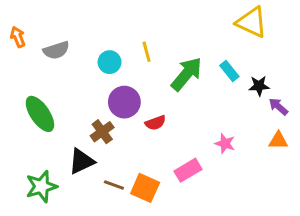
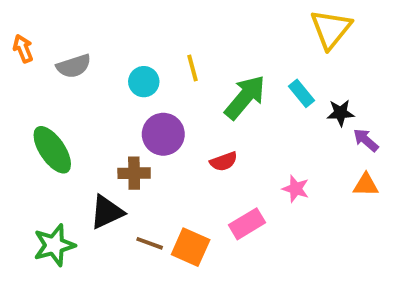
yellow triangle: (252, 22) -> (331, 29), turned 44
red semicircle: (155, 123) -> (224, 161), moved
brown cross: (102, 132) -> (134, 173), turned 35

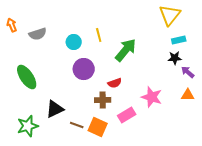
cyan rectangle: (302, 93) -> (179, 40), moved, turned -64
brown cross: (134, 173) -> (103, 100), moved
pink star: (296, 189) -> (152, 97), size x1.5

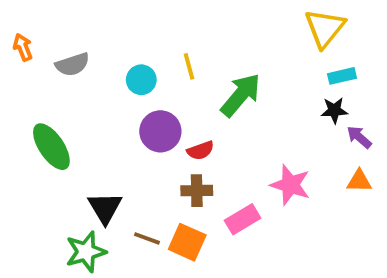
red semicircle: (115, 83) -> (201, 150), moved
black triangle: (55, 109) -> (105, 208), turned -36
green star: (28, 126) -> (86, 252), moved

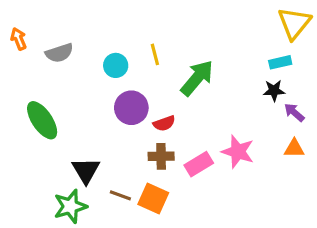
yellow triangle: (325, 28) -> (294, 23), moved
pink rectangle: (243, 219) -> (199, 164), moved

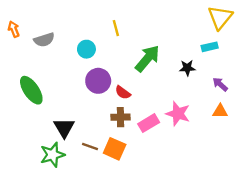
yellow line: (155, 54) -> (116, 28), moved
black star: (274, 91) -> (187, 68), moved
red semicircle: (164, 123) -> (123, 93), turned 56

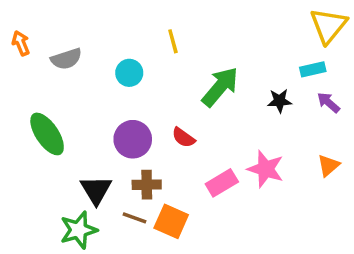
purple circle: (98, 81) -> (133, 139), moved
purple arrow: (220, 84) -> (328, 103), moved
orange triangle: (220, 111) -> (328, 165), turned -42
brown cross: (120, 117) -> (147, 185), moved

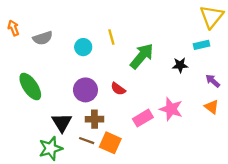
yellow line: (173, 41) -> (111, 37), moved
purple arrow: (328, 103) -> (213, 81), moved
orange triangle: (328, 165) -> (212, 107), turned -42

